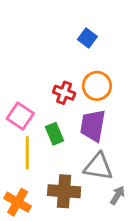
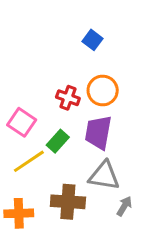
green rectangle: (55, 134) -> (58, 141), turned 65
yellow line: (27, 153) -> (29, 161), turned 56
orange cross: (18, 202) -> (19, 213), turned -32

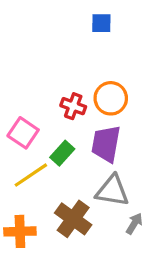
blue square: (92, 40) -> (101, 23), moved, turned -36
brown cross: (68, 202) -> (73, 219), turned 32

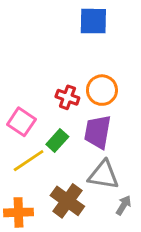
blue square: (101, 23) -> (93, 21), size x1.5

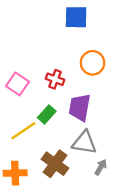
orange circle: (102, 90) -> (93, 63), moved
pink square: (21, 122) -> (17, 84), moved

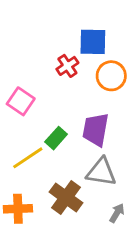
blue square: (76, 17) -> (93, 42), moved
red cross: (55, 79) -> (67, 66), moved, turned 36
gray arrow: (101, 167) -> (117, 213), moved

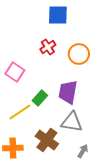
blue square: (93, 42) -> (58, 15), moved

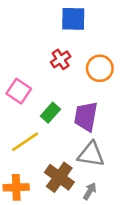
green rectangle: (40, 98) -> (50, 113), moved
gray arrow: (83, 151) -> (90, 191), moved

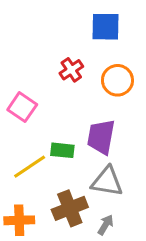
blue square: (73, 19) -> (106, 27), moved
green rectangle: (50, 113) -> (62, 150), moved, turned 54
brown cross: (59, 177) -> (70, 208), turned 32

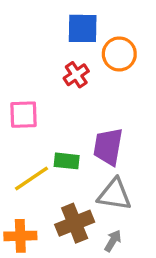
blue square: (106, 27) -> (83, 28), moved
orange circle: (117, 80) -> (119, 54), moved
pink square: (22, 107) -> (24, 115), turned -36

